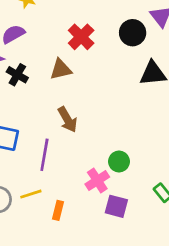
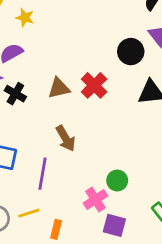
red cross: (81, 37) -> (94, 85), moved

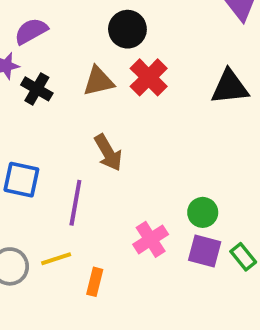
black circle: (131, 52) -> (127, 29), moved
green circle: (117, 180) -> (203, 212), moved
purple square: (114, 225) -> (205, 251), moved

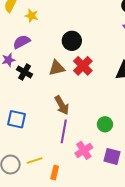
purple line: (75, 203) -> (64, 131), moved
green circle: (203, 212) -> (105, 124), moved

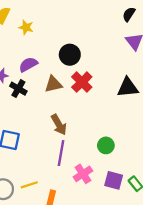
purple semicircle: (22, 42) -> (28, 65), moved

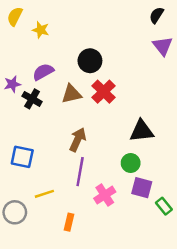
black triangle: (128, 87) -> (142, 131), moved
brown arrow: (59, 125) -> (78, 140), turned -125
purple square: (114, 180) -> (142, 188), moved
yellow line: (29, 185) -> (44, 194), moved

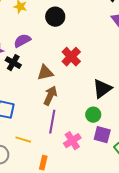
black circle: (90, 61) -> (55, 17), moved
brown triangle: (71, 94) -> (45, 73), moved
black triangle: (142, 131) -> (102, 89), turned -30
yellow line: (44, 194) -> (23, 140), turned 35

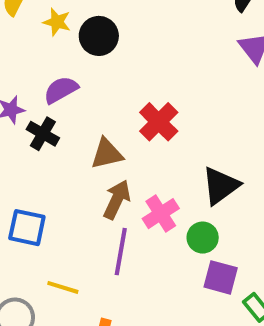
black circle: (55, 17) -> (99, 36), moved
pink cross: (72, 141) -> (161, 214), moved

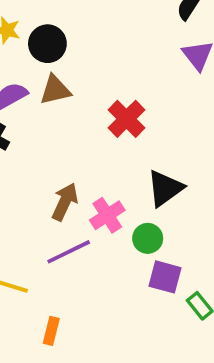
red cross: (159, 122) -> (126, 119), moved
brown triangle: (107, 154) -> (55, 90), moved
purple line: (121, 252) -> (69, 252), turned 54

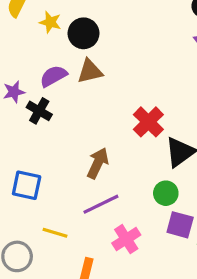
red cross: (126, 119) -> (148, 122), moved
pink cross: (107, 215) -> (126, 239), moved

